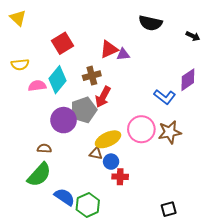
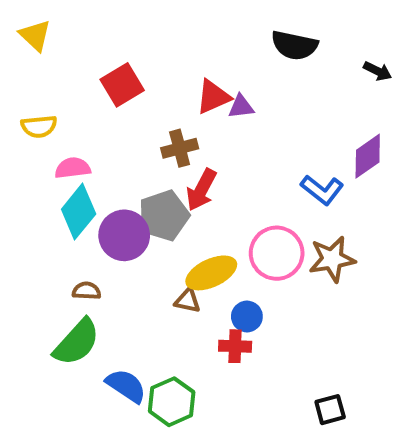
cyan diamond: (57, 80) -> (79, 212), moved
blue circle: (111, 162) -> (247, 317), moved

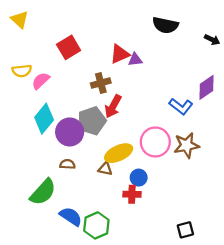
pink semicircle: (73, 168) -> (41, 81), moved, turned -36
brown semicircle: (87, 291) -> (67, 164), moved

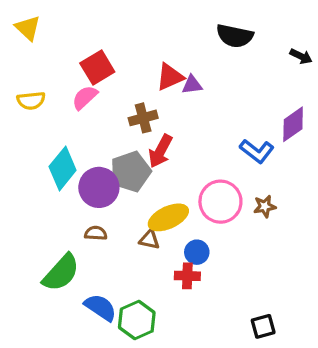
pink semicircle: (41, 81) -> (85, 97), moved
brown star: (186, 145) -> (265, 206), size x0.6

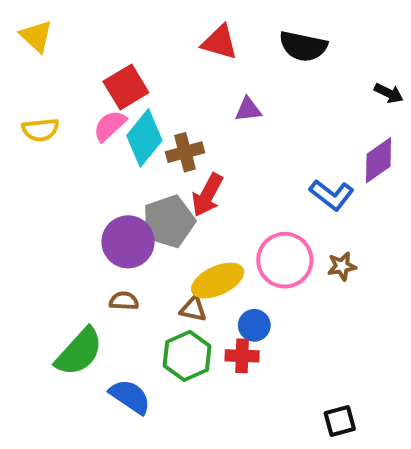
black arrow: (301, 56) -> (389, 93), moved
red triangle: (170, 77) -> (220, 42), moved, turned 40
cyan diamond: (63, 168) -> (144, 138), moved
green hexagon: (137, 320) -> (187, 356), moved

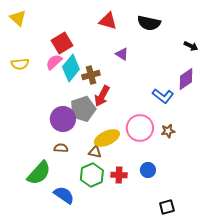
purple triangle: (248, 109) -> (122, 54), turned 40
blue circle: (254, 325) -> (148, 170), moved

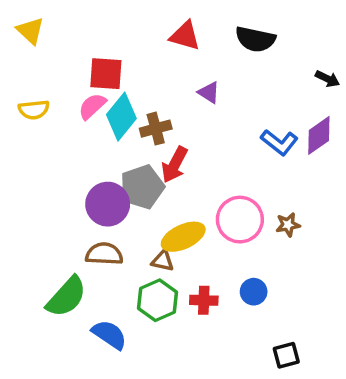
red square: (62, 43) -> (106, 74), turned 35
blue L-shape: (163, 96) -> (279, 142), moved
brown semicircle: (61, 148) -> (104, 254), size x1.5

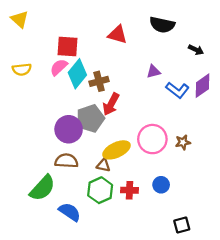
red triangle: (185, 36) -> (118, 35), moved
black arrow: (327, 79) -> (196, 50), moved
purple triangle: (209, 92) -> (153, 72), moved, turned -48

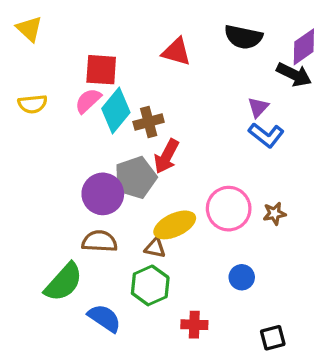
black arrow: (196, 50) -> (294, 75), size x1.5
purple triangle: (153, 72) -> (258, 107), moved, turned -32
purple diamond: (202, 86) -> (304, 47), moved
red cross: (130, 190) -> (194, 325), moved

